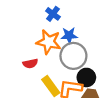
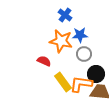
gray circle: (73, 56) -> (84, 54), size x0.6
red semicircle: (30, 63) -> (44, 61), turned -144

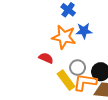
gray circle: (84, 54) -> (78, 68), moved

